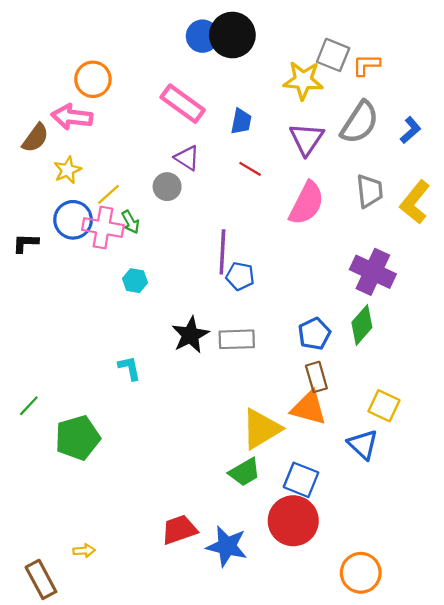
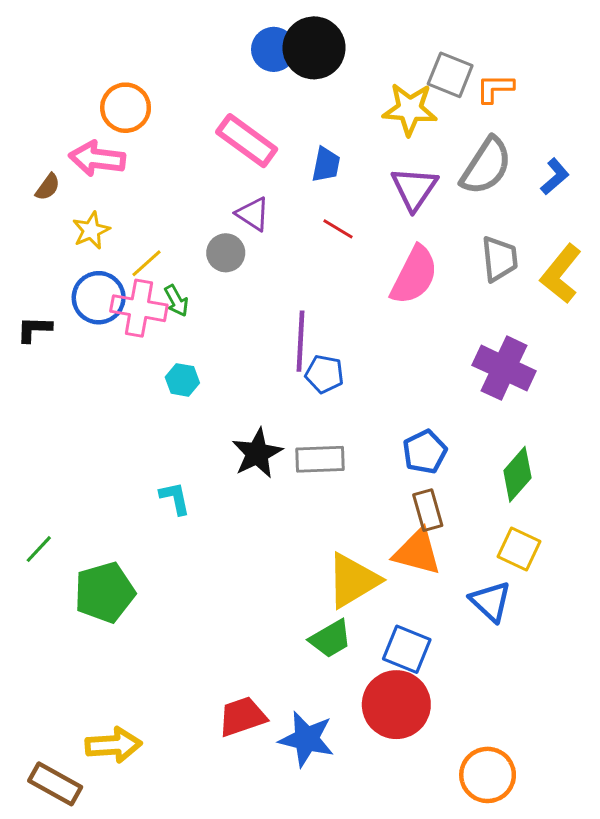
brown semicircle: (35, 138) -> (48, 187), size x0.7
green diamond: (362, 325) -> (517, 474), moved
yellow arrow: (84, 551) -> (114, 745), size x1.8
brown rectangle: (41, 579) -> (55, 784), turned -33

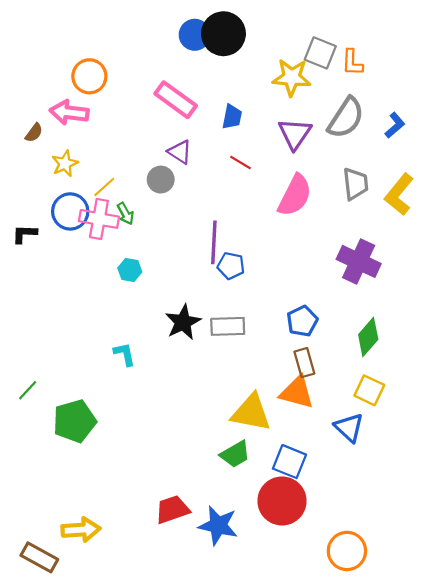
orange L-shape: (495, 88) -> (352, 62), turned -88
yellow triangle: (353, 580) -> (251, 413), turned 42

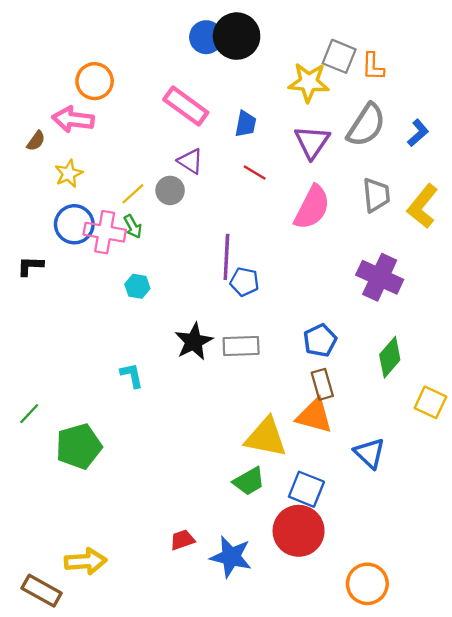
yellow line: (104, 187) -> (133, 194), moved
black L-shape: (24, 234) -> (30, 266), moved
yellow square: (369, 390) -> (430, 402), moved
red trapezoid: (172, 509) -> (182, 540), size x0.7

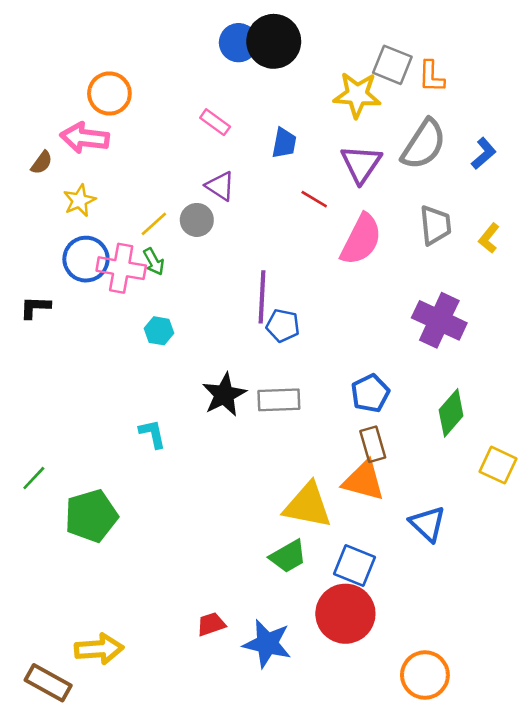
pink rectangle: (186, 106) -> (215, 122), size x0.6
red line: (255, 172) -> (314, 199), moved
yellow L-shape: (423, 206) -> (489, 238), size x0.6

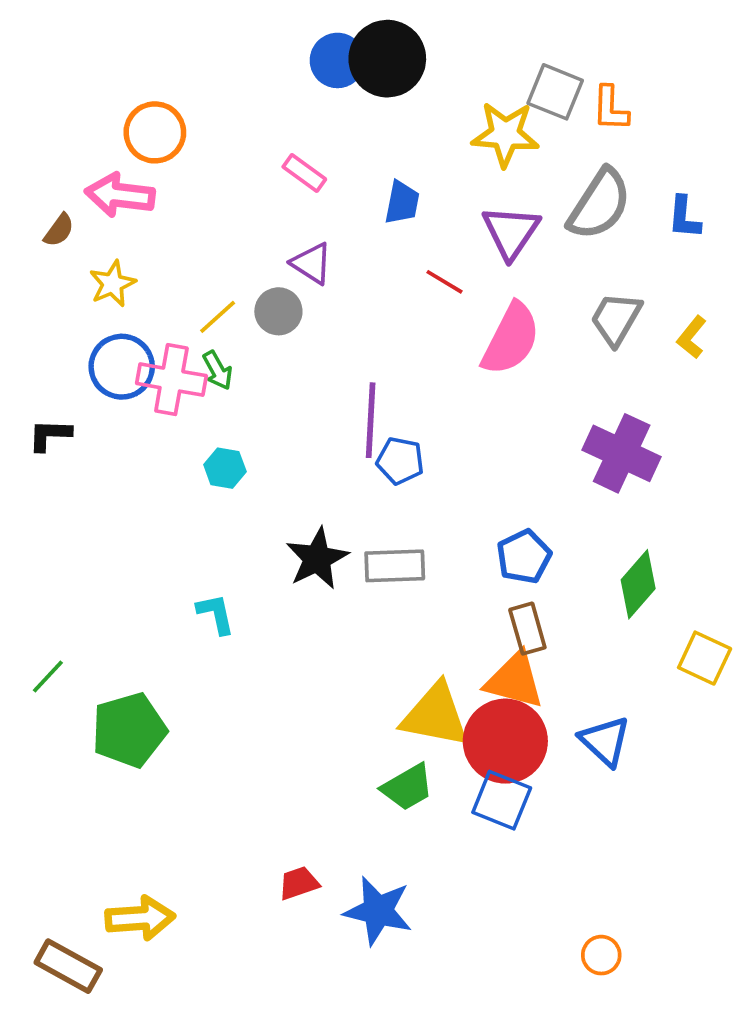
blue L-shape: (484, 153) -> (684, 217), turned 136
gray trapezoid: (435, 225) -> (616, 319), turned -144
red circle: (345, 614) -> (505, 741), moved
orange circle: (425, 675) -> (601, 955), size x0.6

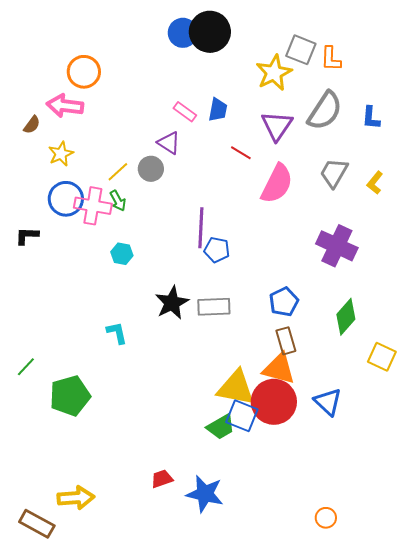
yellow star: (505, 134) -> (274, 73), turned -30
pink rectangle: (304, 173) -> (185, 112), moved
blue square: (502, 800) -> (242, 416), moved

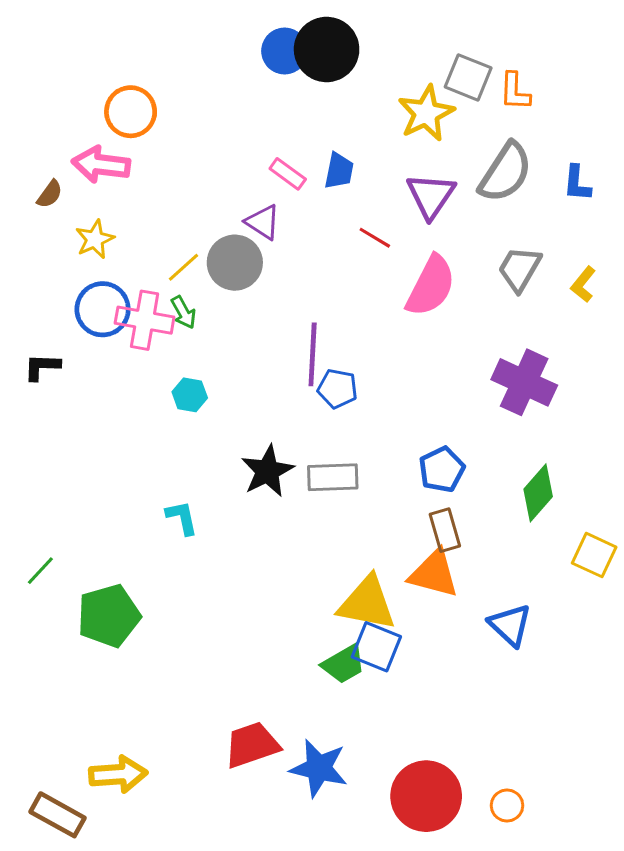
gray circle: (151, 169) -> (235, 263), size x1.4
red circle: (274, 402) -> (426, 796), moved
red trapezoid: (162, 479) -> (252, 745), size x1.6

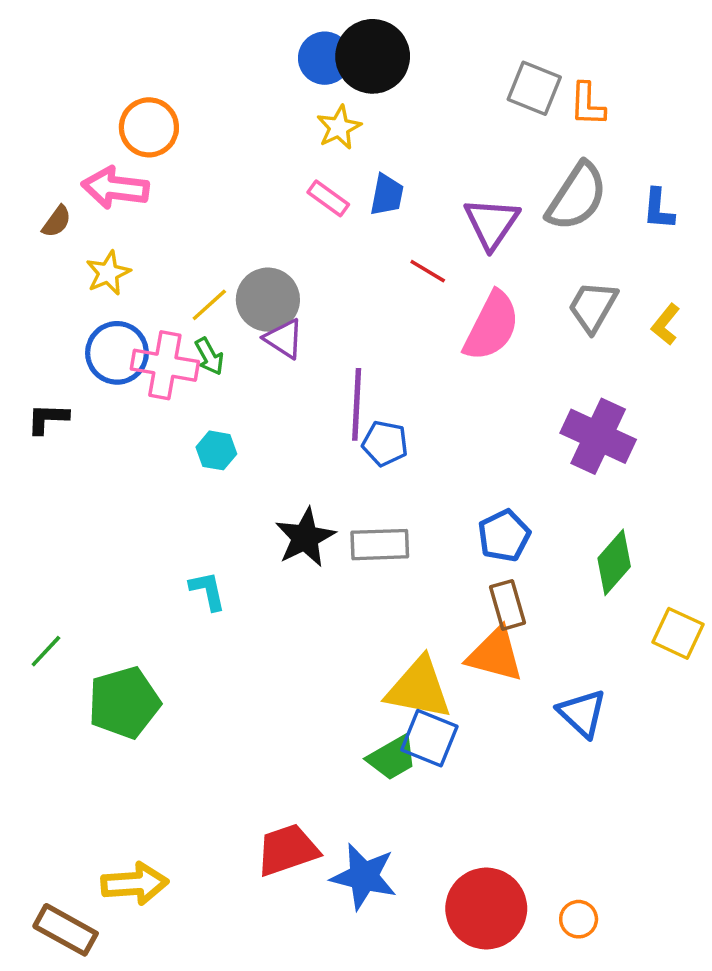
yellow star: (426, 113) -> (339, 127), moved, size x0.7
purple triangle: (263, 222) -> (284, 339), moved

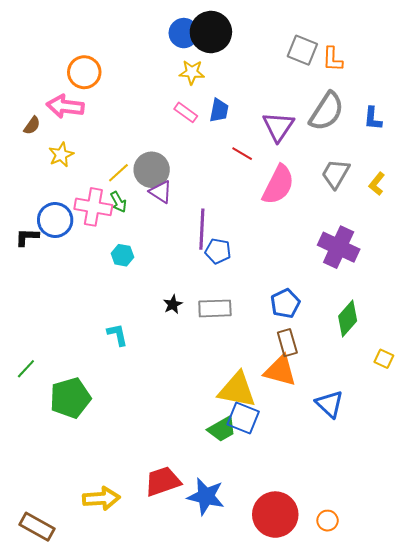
yellow star: (339, 127) -> (192, 72), turned 30
blue circle: (117, 353) -> (55, 220), moved
black star: (305, 537) -> (173, 304), size x0.6
yellow square: (678, 633) -> (384, 359), size x0.7
yellow arrow: (135, 884) -> (101, 498), moved

